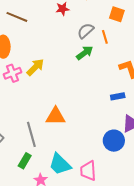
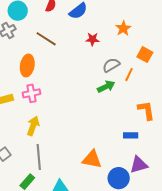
orange line: (105, 37) -> (129, 75), turned 32
yellow arrow: (35, 67) -> (33, 126), moved, turned -36
orange triangle: (56, 116) -> (92, 159), moved

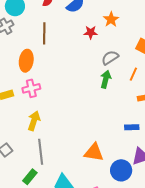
orange star: (123, 28) -> (111, 19), moved
brown line: (46, 39) -> (44, 33), turned 60
orange line: (129, 75) -> (133, 74), moved
green arrow: (106, 87) -> (106, 79), turned -48

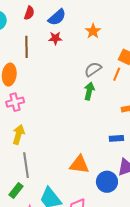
red star: (91, 32) -> (55, 38), moved
orange line: (133, 74) -> (117, 74), moved

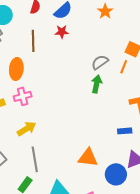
orange star: (93, 31) -> (105, 11), moved
yellow arrow: (18, 134) -> (27, 129), turned 42

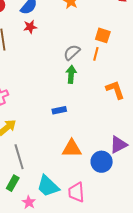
blue rectangle: (125, 131) -> (59, 110), moved

